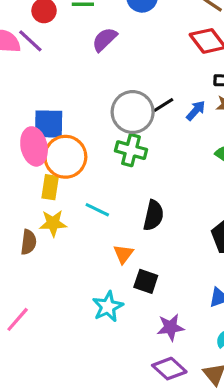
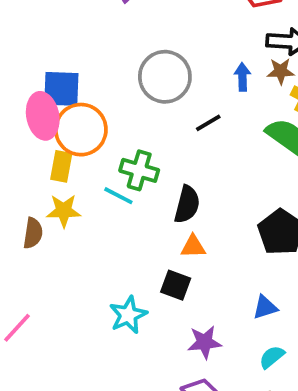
black line: (163, 105) -> (208, 123), moved
blue arrow: (196, 110) -> (242, 77), turned -45
green cross: (131, 150) -> (139, 170), moved
orange triangle: (123, 254) -> (193, 246), moved, turned 50

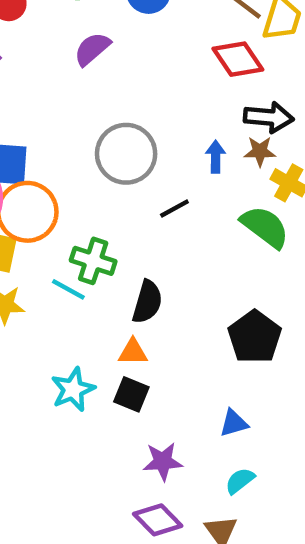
orange triangle: (193, 246) -> (133, 352), moved
cyan star: (128, 315) -> (73, 389), moved

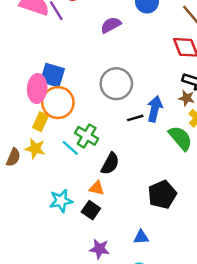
blue arrow: (216, 157) -> (155, 109), moved, size x1.5

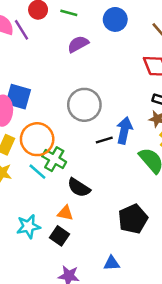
orange circle: (58, 103) -> (37, 139), moved
black semicircle: (110, 164) -> (79, 188), turned 95

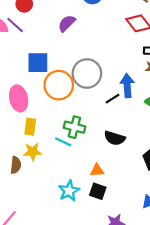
blue square: (18, 97) -> (38, 63), moved
orange circle: (37, 139) -> (59, 85), moved
black semicircle: (79, 188) -> (115, 138), moved

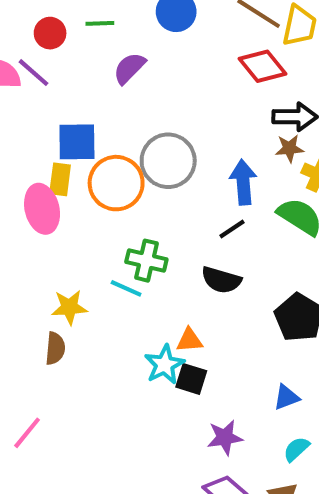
black line: (112, 99) -> (232, 229), moved
yellow rectangle: (30, 127) -> (60, 179), moved
brown semicircle: (16, 165) -> (55, 348), moved
cyan star: (69, 191) -> (164, 365), moved

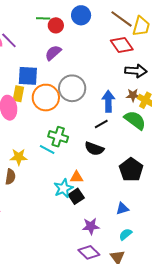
red circle: (50, 33) -> (56, 25), moved
purple semicircle: (129, 68) -> (53, 53), moved
brown star: (289, 148) -> (133, 95), moved
black square: (191, 379) -> (76, 196), turned 35

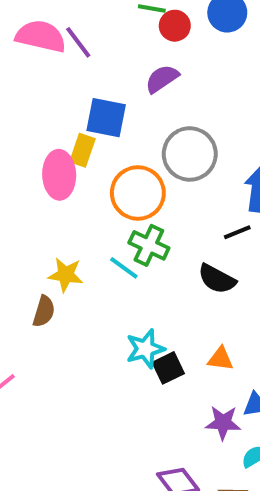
orange circle: (46, 98) -> (138, 193), moved
orange triangle: (77, 177) -> (220, 359), moved
purple star: (91, 226) -> (223, 423), moved

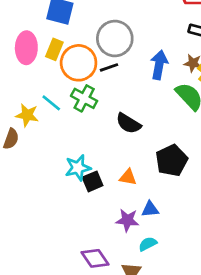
yellow rectangle: (82, 150) -> (54, 49), moved
black line: (237, 232) -> (109, 67), moved
cyan line: (124, 268) -> (51, 103), moved

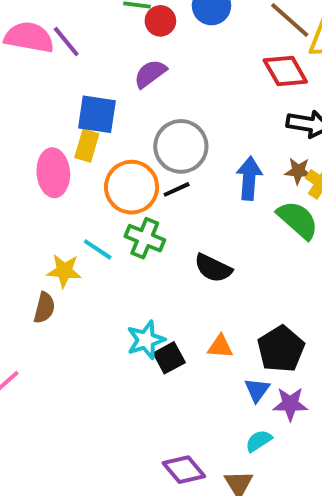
yellow rectangle: (54, 49) -> (87, 146), moved
black pentagon: (172, 160) -> (281, 349), moved
blue triangle: (150, 209) -> (257, 390), turned -42
purple star: (127, 220) -> (290, 404), moved

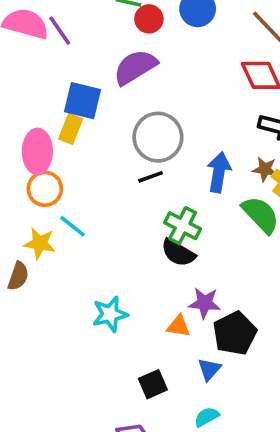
purple semicircle: (150, 74) -> (135, 67), size x1.4
orange circle: (132, 187) -> (45, 189), moved, size x0.7
green cross: (145, 238) -> (183, 226), moved
black square: (169, 358) -> (153, 384), moved
purple star: (290, 404) -> (205, 303), moved

